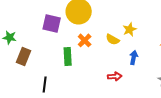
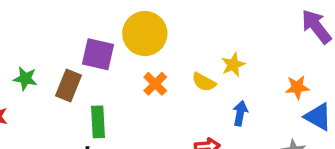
brown rectangle: (24, 56) -> (69, 86), moved
green rectangle: (68, 56) -> (98, 122), moved

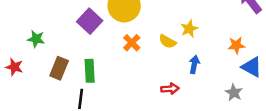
purple square: (98, 54) -> (90, 21), turned 30
brown rectangle: (69, 86) -> (59, 68), moved

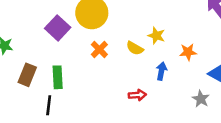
yellow star: (189, 29) -> (156, 36), turned -30
orange star: (236, 45) -> (188, 52), moved

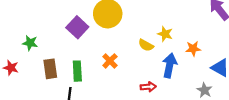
orange cross: (99, 49) -> (110, 61), moved
blue arrow: (161, 71) -> (170, 65), size x1.5
brown rectangle: (27, 75) -> (50, 69), turned -30

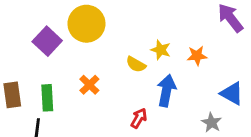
orange star: (193, 49) -> (197, 56), moved
red arrow: (148, 87) -> (139, 118), turned -56

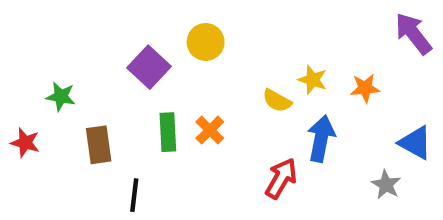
yellow circle: (86, 24) -> (206, 42), size x0.7
green rectangle: (47, 98) -> (168, 132), moved
red arrow: (139, 118) -> (281, 178), size x1.4

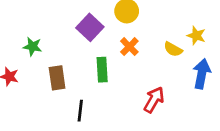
orange cross: (210, 130) -> (129, 47), moved
red arrow: (281, 178) -> (154, 100), moved

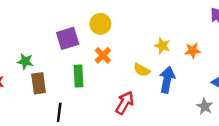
purple square: (90, 27) -> (68, 38), turned 30
green star: (33, 47) -> (25, 61), moved
yellow semicircle: (173, 49) -> (142, 70), moved

